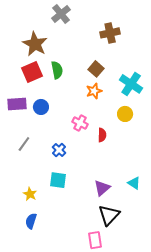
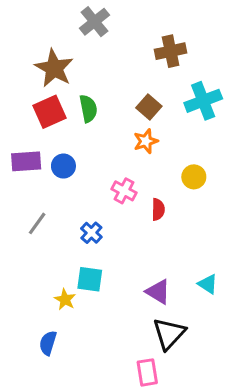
cyan cross: (131, 84) -> (203, 101), moved, turned 35
purple triangle: (102, 188) -> (158, 292), turned -48
yellow star: (30, 194) -> (65, 300), moved

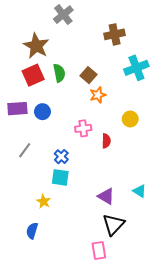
brown square: (149, 107) -> (88, 75), moved
pink cross: (124, 191) -> (83, 128), turned -35
cyan square: (90, 279) -> (60, 177), moved

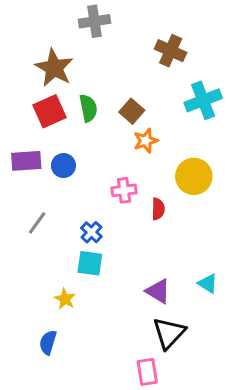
gray cross: (63, 15) -> (95, 21), turned 30
brown cross: (115, 34) -> (171, 51), turned 36
yellow circle: (130, 119) -> (194, 176), size x1.5

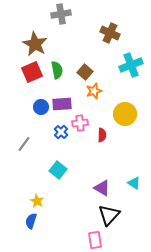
purple rectangle: (26, 161) -> (62, 104), moved
blue cross: (91, 232) -> (61, 132), moved
cyan square: (90, 263) -> (58, 170), turned 30
yellow star: (65, 299) -> (37, 201), moved

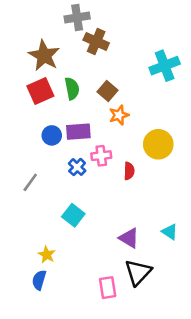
brown cross: (110, 33) -> (96, 42), moved
cyan cross: (131, 65) -> (165, 66), moved
pink rectangle: (95, 240) -> (108, 288), moved

